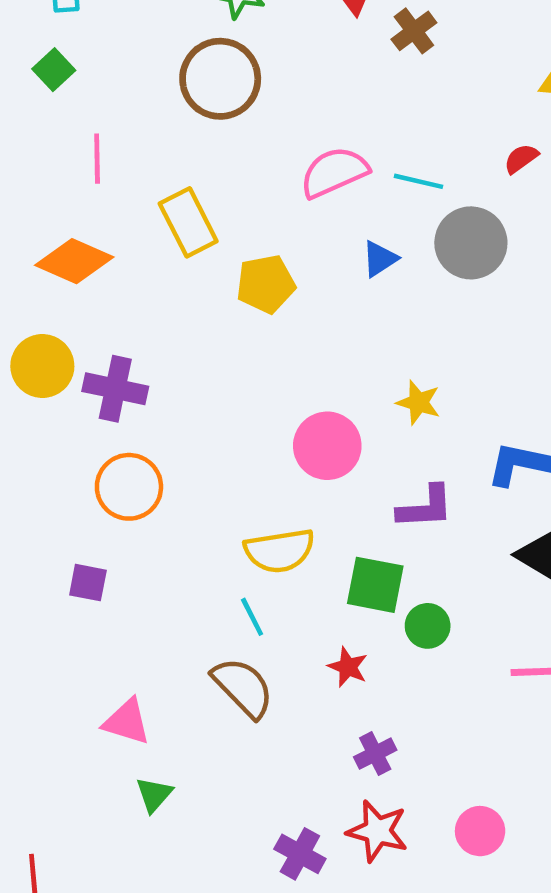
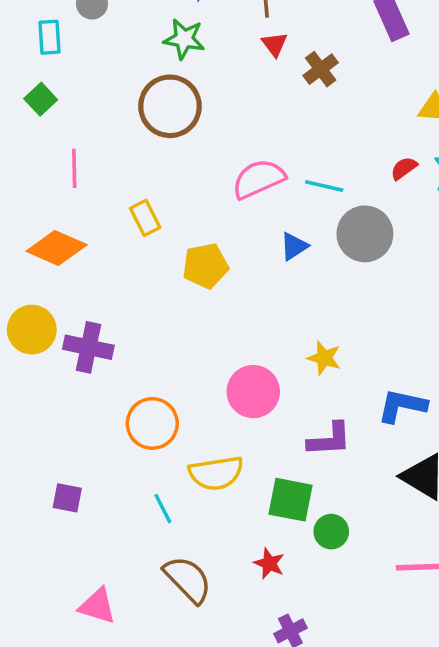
yellow rectangle: (188, 222) -> (145, 218), size x0.7
orange circle: (129, 487) -> (152, 423), moved
cyan line: (252, 617) -> (163, 509), moved

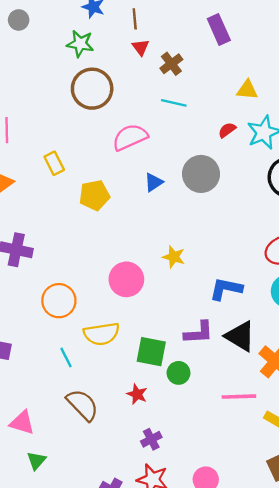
brown circle: (170, 106) -> (92, 89), moved
cyan line: (324, 186) -> (174, 103), moved
purple L-shape: (329, 439) -> (199, 333), moved

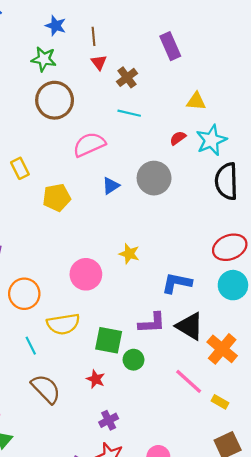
pink line: (239, 397) -> (189, 381), turned 44

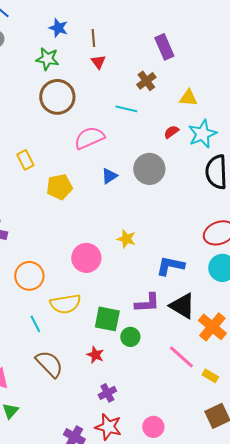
brown cross: (127, 77) -> (146, 81), moved

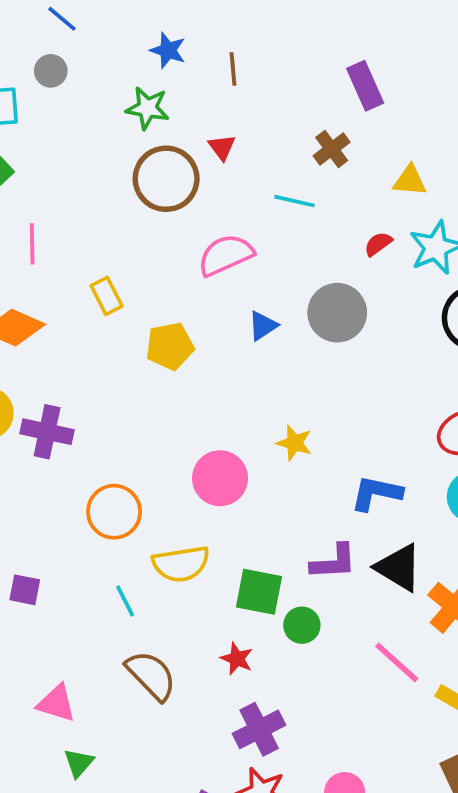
red triangle: (98, 62) -> (222, 147), moved
purple cross: (107, 393) -> (259, 729), size x1.5

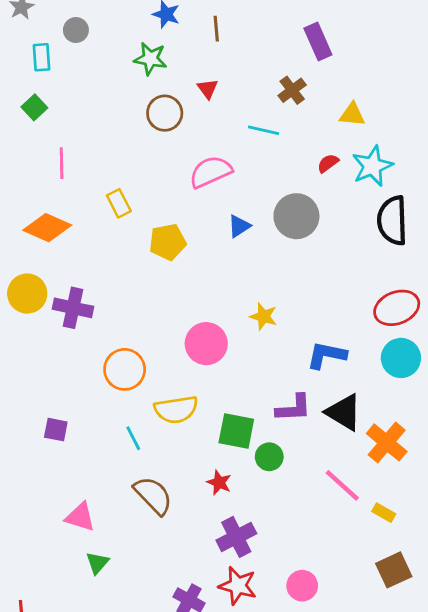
brown circle: (166, 179) -> (165, 113), size x0.7

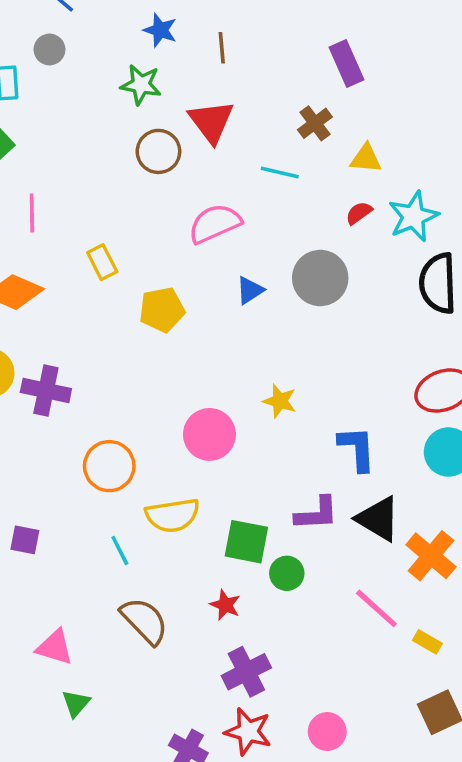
red triangle: (208, 89) -> (211, 122), size x1.8
yellow triangle: (352, 115) -> (366, 158), moved
blue L-shape: (326, 355) -> (357, 448), turned 75

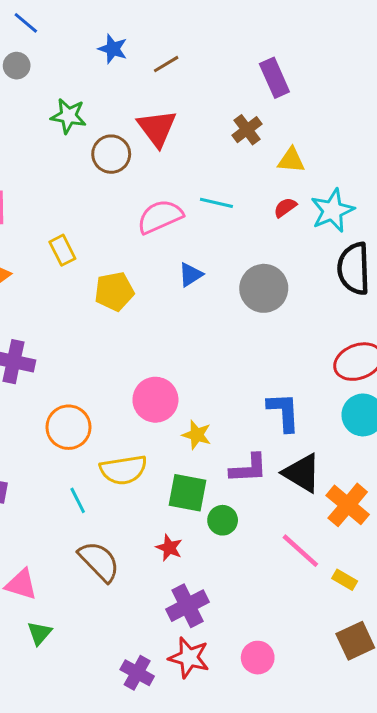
brown line: (222, 48) -> (166, 64), turned 64
green star: (141, 85) -> (68, 116), moved
cyan line: (280, 173) -> (216, 203), moved
gray circle: (320, 278) -> (264, 288), moved
yellow star: (280, 401) -> (197, 435), moved

